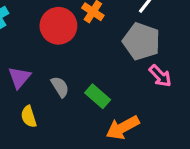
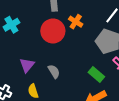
green rectangle: (98, 96) -> (96, 75), moved

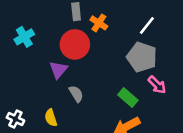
orange cross: (76, 22) -> (99, 23), moved
purple triangle: (27, 65) -> (58, 70), moved

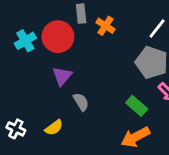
red circle: (75, 44) -> (58, 37), moved
yellow semicircle: (51, 118) -> (54, 128), turned -108

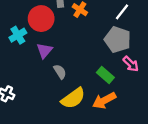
cyan cross: (25, 41) -> (18, 35), moved
yellow semicircle: (54, 128) -> (73, 98), moved, size x1.6

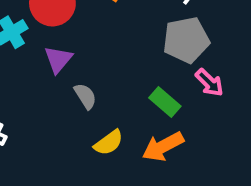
gray pentagon: (118, 40) -> (186, 40), turned -30
yellow semicircle: (73, 98) -> (109, 143), size x0.7

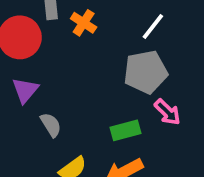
green rectangle: (165, 102) -> (126, 130), turned -56

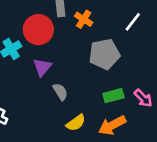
gray pentagon: (146, 72) -> (104, 54), moved
pink arrow: (167, 112) -> (143, 98), moved

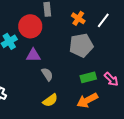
orange cross: (84, 19) -> (78, 18), moved
purple triangle: (42, 67) -> (33, 55), turned 49
yellow semicircle: (76, 123) -> (50, 100), moved

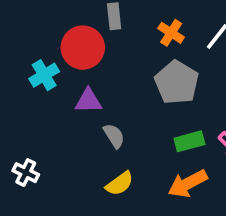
gray pentagon: (81, 45) -> (177, 82), turned -30

